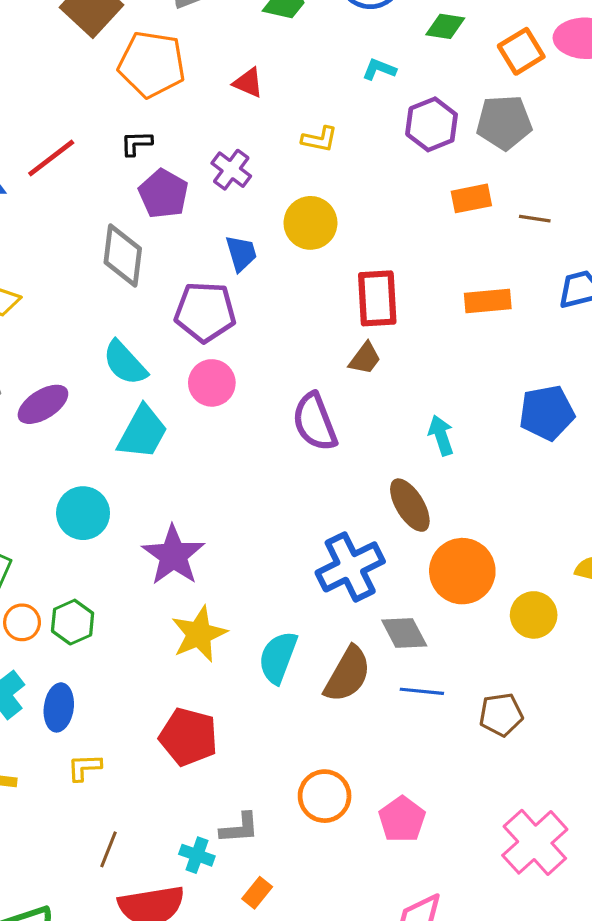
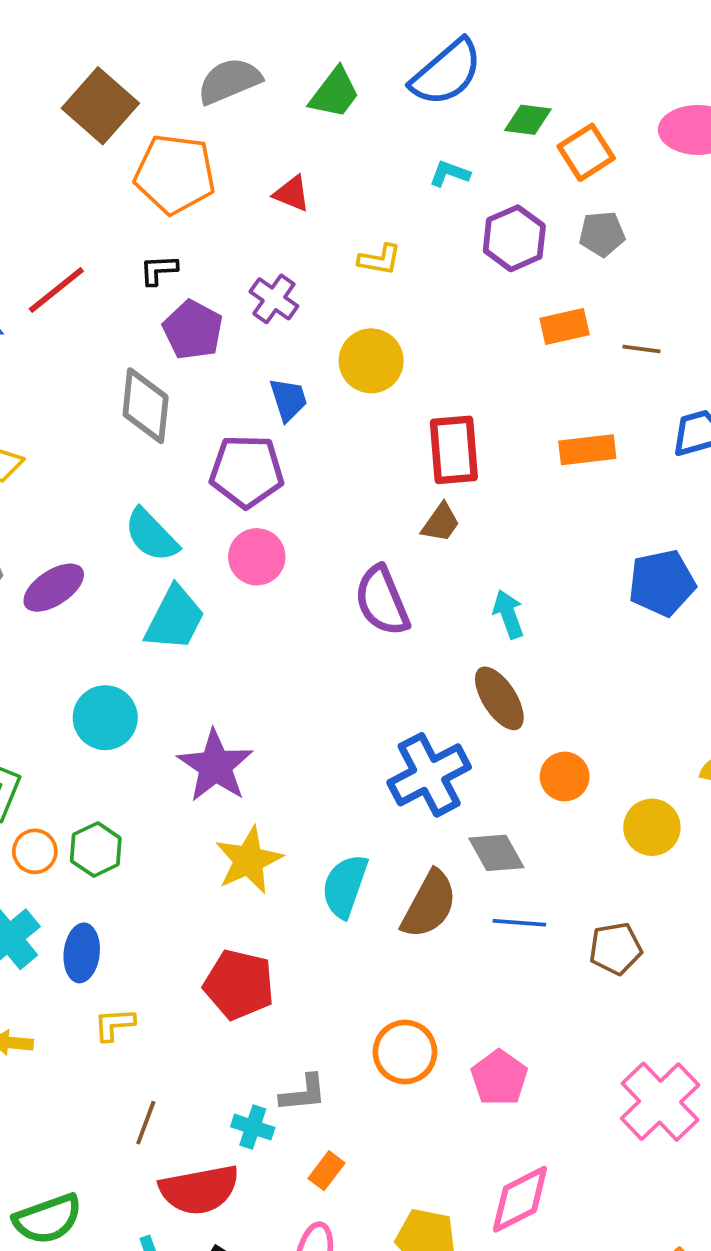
orange square: (521, 51) -> (586, 152), moved
gray pentagon: (504, 122) -> (602, 234), size x0.7
cyan arrow: (441, 435) -> (508, 614), moved
orange circle: (462, 571) -> (565, 776), size x0.6

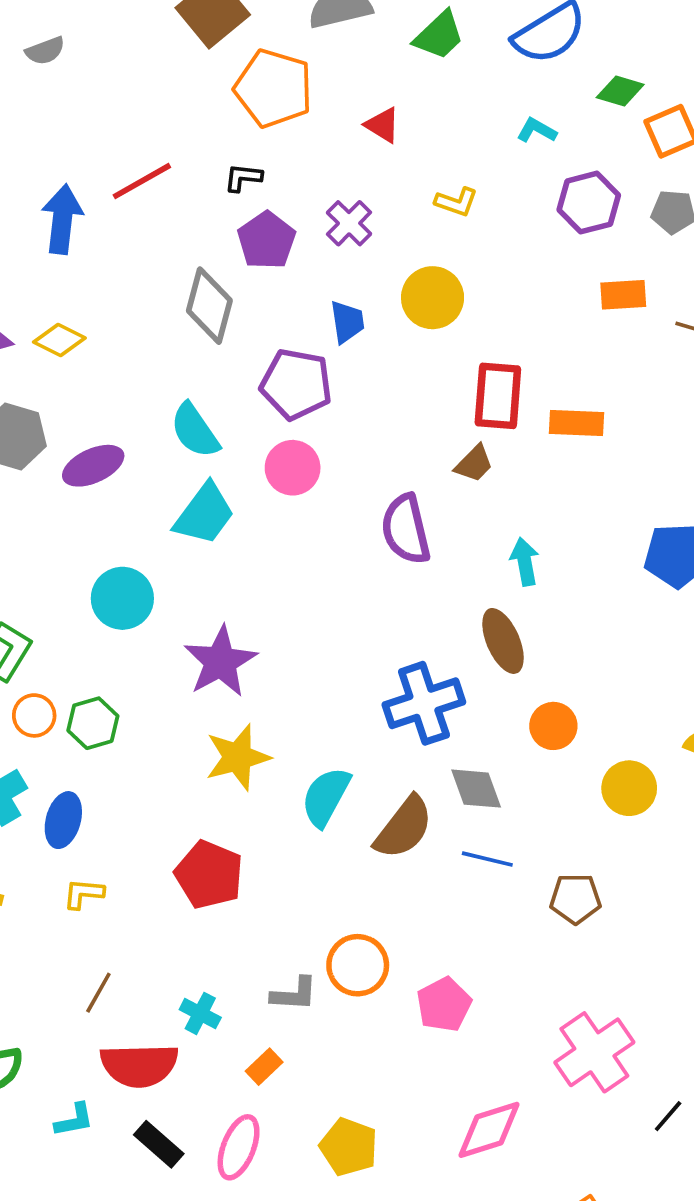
orange rectangle: (587, 450) -> (576, 423), moved
gray L-shape: (303, 1093) -> (294, 994), moved
pink diamond: (520, 1199) -> (489, 1130), moved

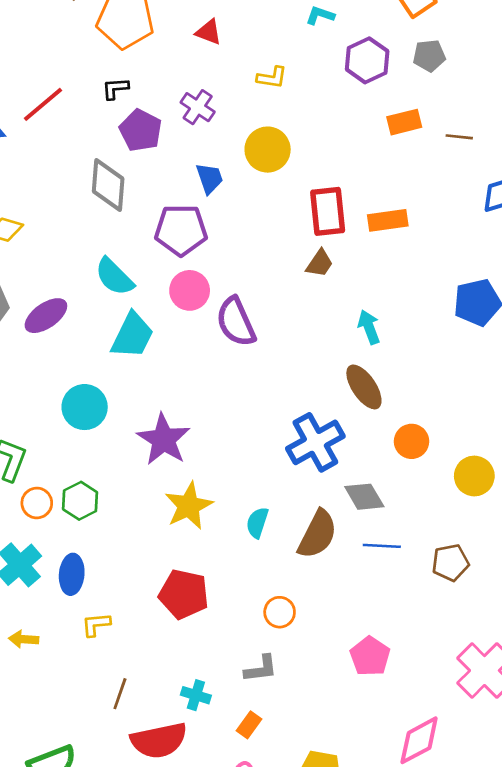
purple semicircle: (406, 529) -> (236, 322), moved
cyan semicircle: (326, 797) -> (257, 523), size x0.7
orange circle: (358, 965) -> (280, 612), moved, size x0.7

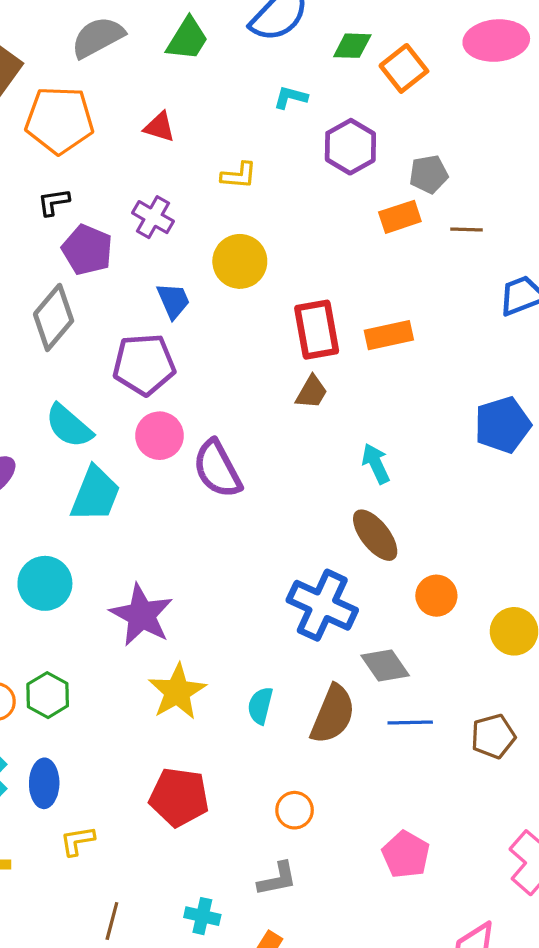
gray pentagon: (429, 56) -> (429, 174), moved
gray diamond: (108, 185) -> (54, 317), turned 40
blue cross: (315, 442) -> (322, 605), turned -32

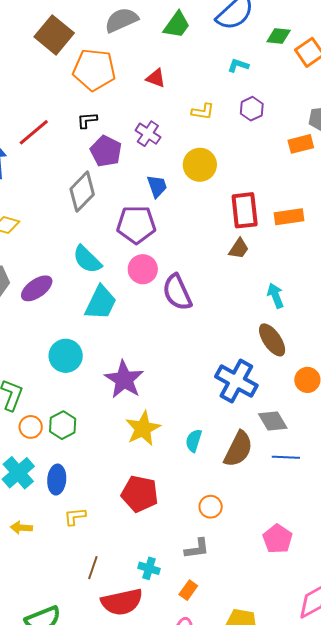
purple hexagon: (350, 147) -> (252, 109), moved, size x0.7

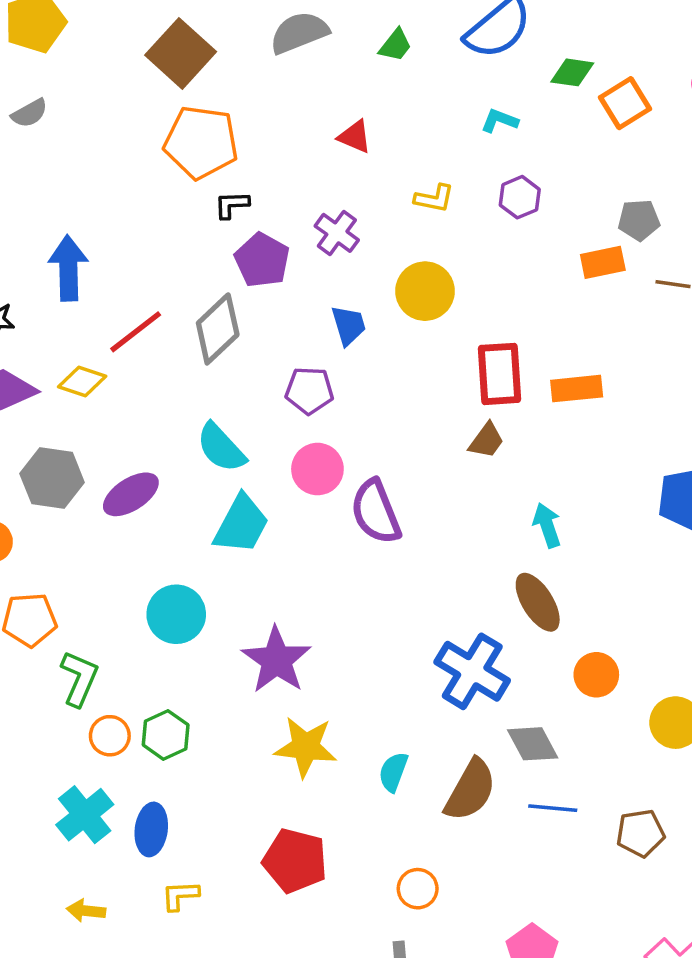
green trapezoid: (177, 25) -> (395, 45), size x0.7
orange pentagon: (94, 70) -> (201, 142), moved
red line: (34, 132) -> (136, 332), moved
purple pentagon: (136, 225) -> (309, 391), size x0.7
yellow star: (143, 428) -> (306, 747), turned 30

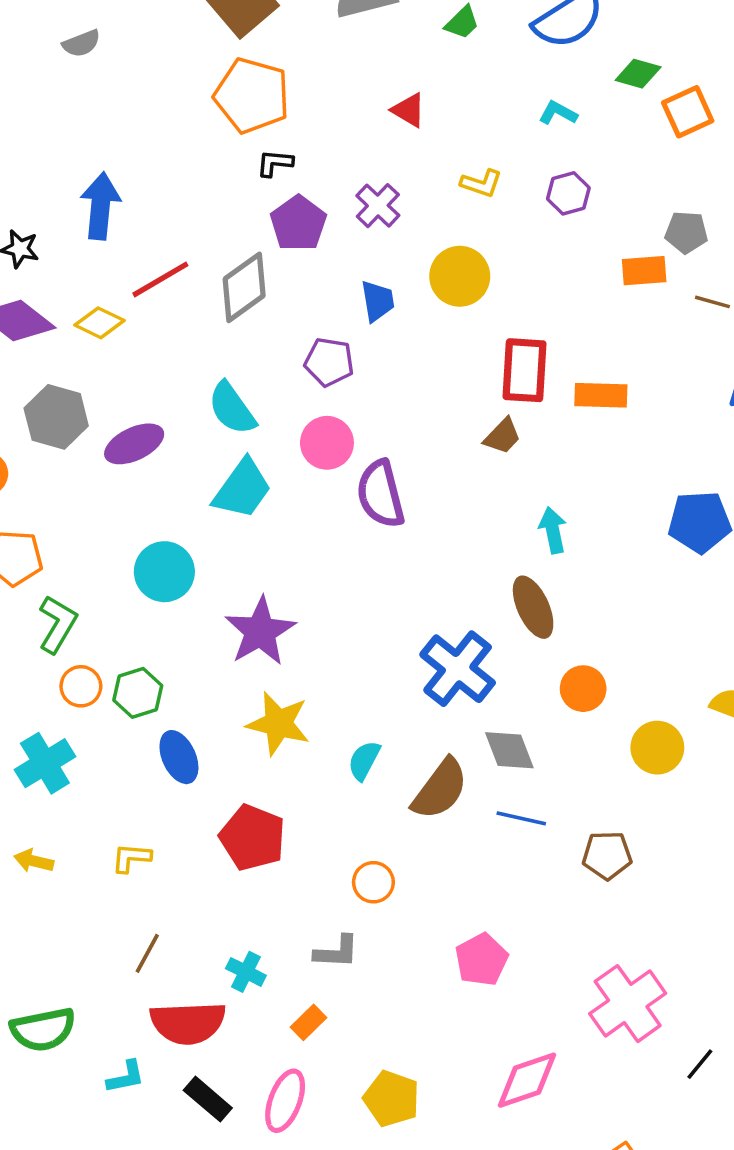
blue ellipse: (151, 829) -> (179, 757), moved, turned -39

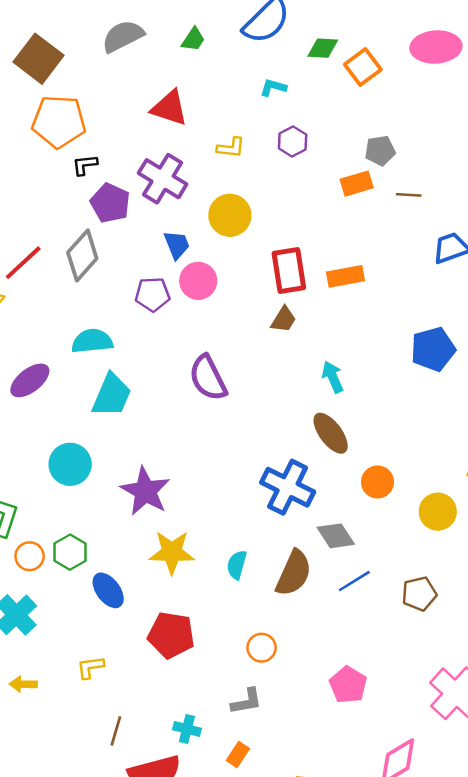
red triangle: (409, 110) -> (170, 108), size x1.5
purple cross: (378, 206) -> (163, 179), size x1.5
cyan semicircle: (232, 408) -> (92, 341), turned 132
pink circle: (327, 443) -> (198, 281), moved
blue line: (521, 818) -> (354, 581), turned -32

